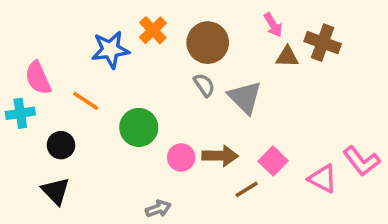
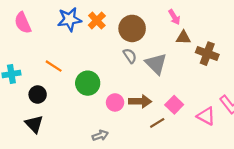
brown cross: (323, 43) -> (207, 54), moved
blue star: (110, 50) -> (69, 19), moved
pink semicircle: (38, 78) -> (23, 23), moved

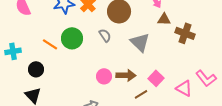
gray semicircle: (130, 56) -> (105, 35), moved
green circle: (88, 83) -> (72, 38), moved

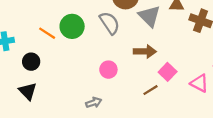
gray semicircle: (105, 35) -> (110, 23), size x1.5
gray triangle: (140, 42) -> (149, 16), moved
brown arrow: (126, 75) -> (145, 51), moved

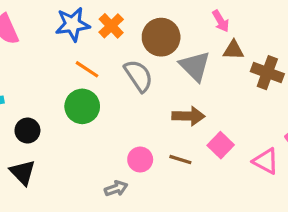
green circle: (72, 26) -> (82, 106), moved
orange line: (47, 33) -> (87, 69), moved
pink circle: (108, 70) -> (140, 160), moved
brown line: (151, 90) -> (180, 160), moved, turned 49

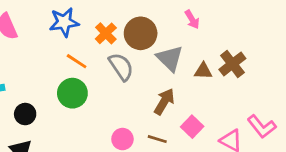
orange cross: (111, 26) -> (106, 33), moved
brown triangle: (234, 50) -> (203, 71), moved
brown cross: (267, 73) -> (232, 64), turned 32
brown arrow: (188, 116) -> (164, 102), turned -60

